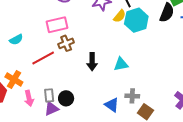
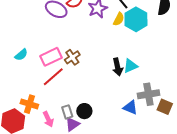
pink rectangle: (57, 25) -> (51, 57), moved
cyan semicircle: (16, 40) -> (21, 55), moved
black arrow: (92, 62) -> (118, 67), moved
gray cross: (132, 96) -> (148, 94), size x1.5

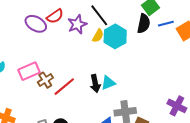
brown cross: (72, 57) -> (45, 80), moved
red line: (53, 77) -> (64, 87), moved

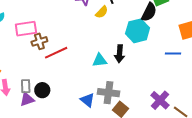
blue line: (166, 24) -> (173, 54), moved
cyan hexagon: (115, 36) -> (138, 31), moved
black arrow: (95, 83) -> (120, 54), moved

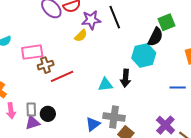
yellow semicircle: (102, 12) -> (81, 36), moved
blue line: (173, 54) -> (178, 87), moved
blue triangle: (87, 100) -> (93, 124), turned 42

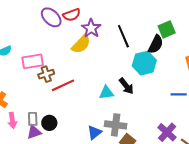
black line: (115, 17) -> (123, 36), moved
purple star: (91, 20) -> (91, 28), turned -30
yellow semicircle: (81, 36) -> (81, 44), size x1.5
black arrow: (125, 78) -> (126, 86), turned -42

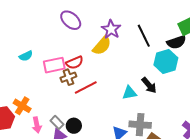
red semicircle: (72, 15) -> (75, 63), moved
black semicircle: (156, 44) -> (176, 42), turned 48
gray rectangle: (33, 119) -> (57, 122), turned -40

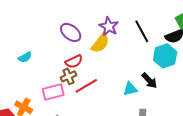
purple ellipse: (71, 20) -> (71, 32), moved
pink rectangle: (54, 65) -> (53, 92), moved

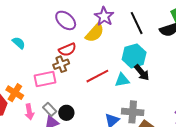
cyan hexagon: (165, 56) -> (134, 56), moved
cyan semicircle: (25, 57) -> (19, 43), turned -112
red line: (86, 86) -> (97, 76), moved

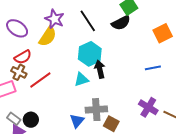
brown cross: (61, 64) -> (19, 72), turned -35
black arrow: (142, 73) -> (100, 69), turned -144
red line: (97, 76) -> (40, 80), moved

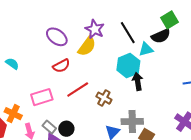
brown cross: (19, 72) -> (104, 98), moved
cyan triangle: (81, 79) -> (146, 49), moved

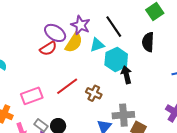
black semicircle: (161, 36) -> (148, 42), moved, turned 120
purple ellipse: (57, 37) -> (55, 33), moved
cyan triangle: (146, 49) -> (97, 45), moved
red semicircle: (61, 66) -> (48, 49), moved

